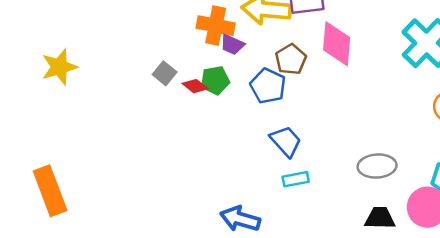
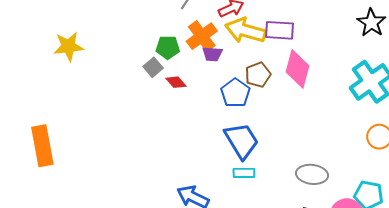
orange cross: (216, 26) -> (202, 36), turned 32
purple trapezoid: (232, 45) -> (212, 54), turned -30
green pentagon: (215, 80) -> (168, 47), moved
blue trapezoid: (286, 141) -> (242, 141), size x1.4

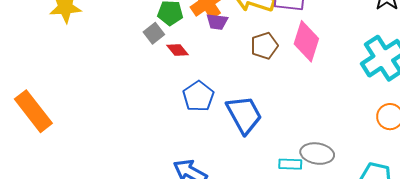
blue pentagon: (235, 93) -> (198, 96), moved
orange rectangle: (42, 146) -> (33, 111), turned -30
cyan rectangle: (244, 173) -> (290, 164), moved

